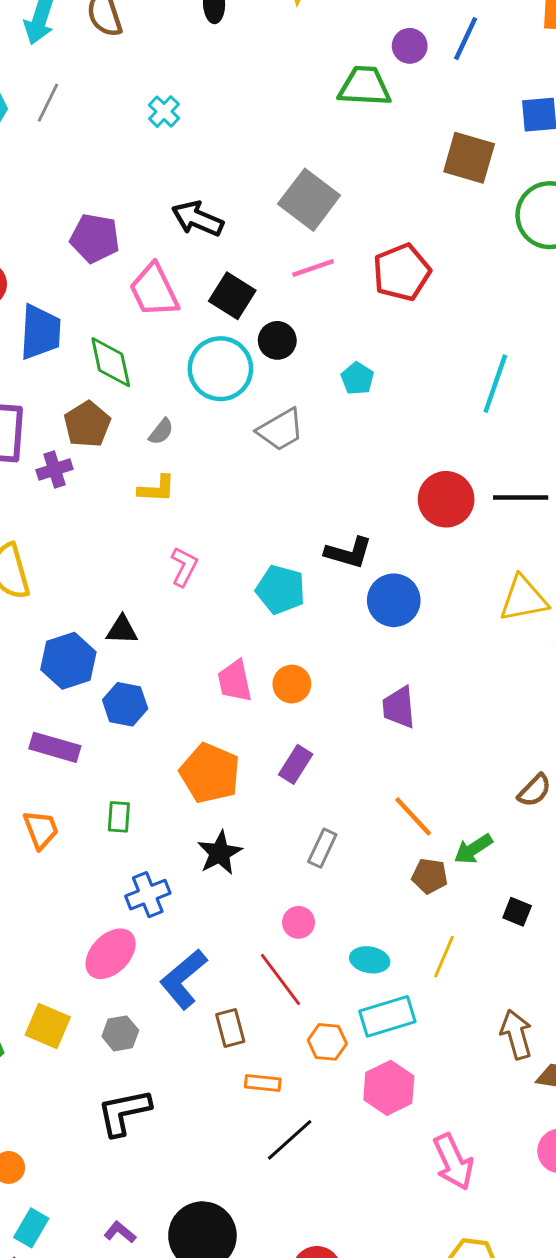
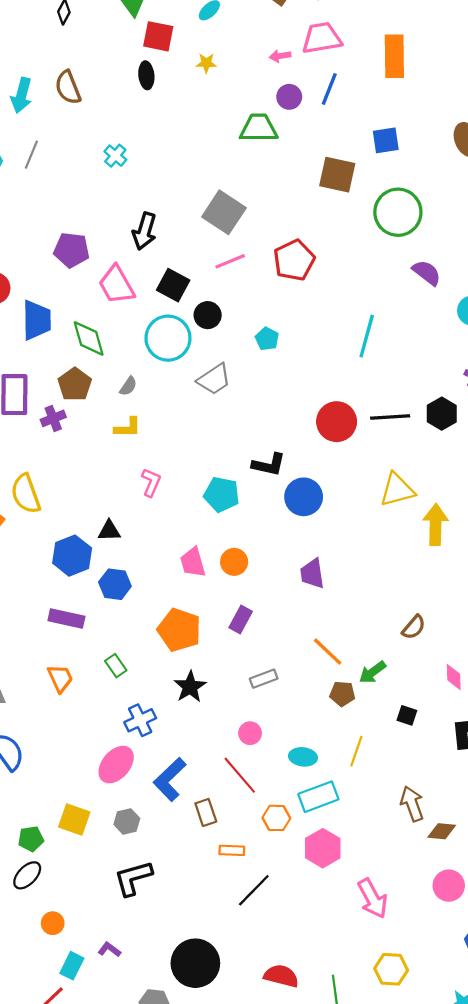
black arrow: (197, 219) -> (144, 231), turned -93
green rectangle: (119, 817) -> (116, 666), turned -35
gray rectangle: (322, 848) -> (264, 679), turned 48
purple L-shape: (120, 1232) -> (109, 950), moved

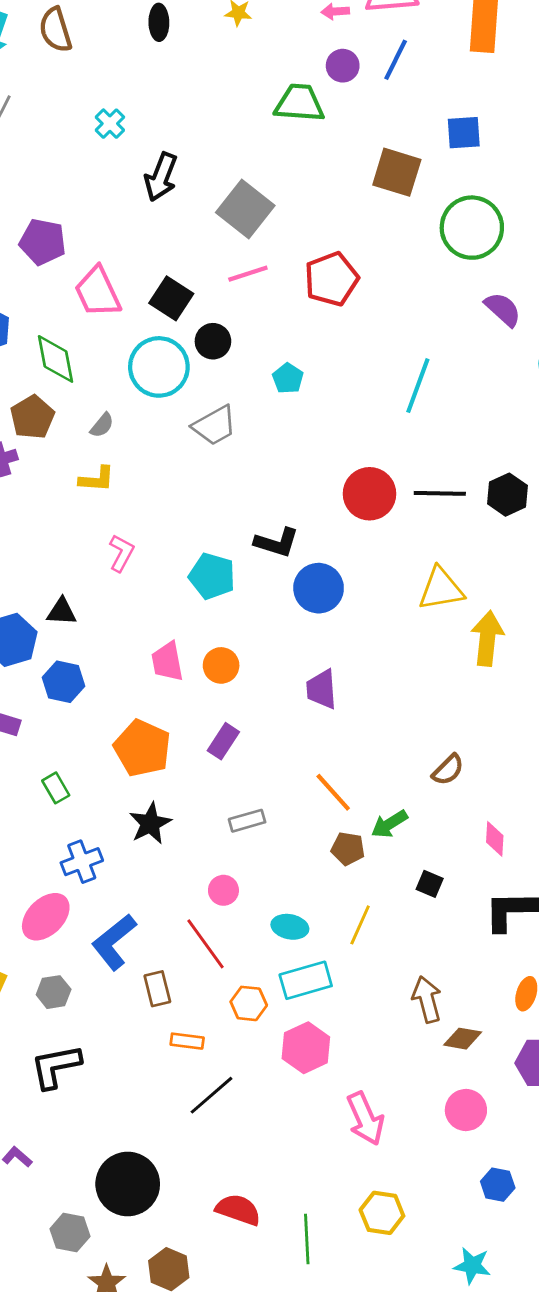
black arrow: (144, 231) -> (161, 177), moved

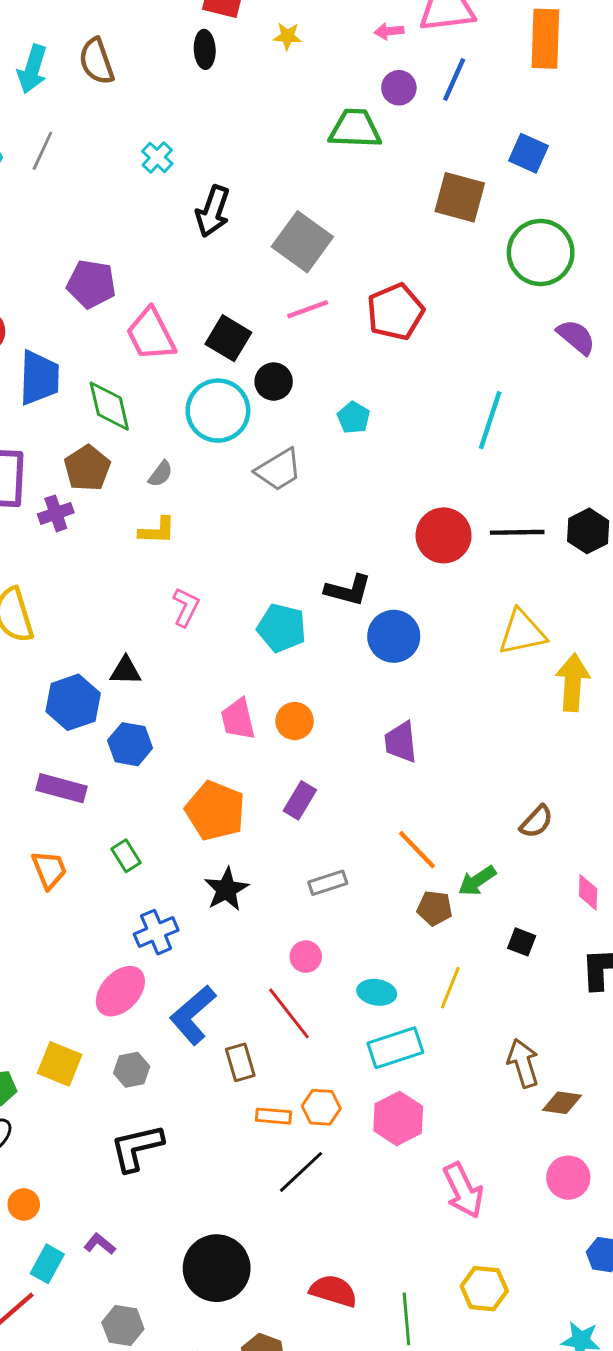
blue square: (464, 133) -> (528, 153), turned 30
orange hexagon: (249, 1003) -> (321, 1107), moved
gray hexagon: (70, 1233) -> (123, 1326), moved

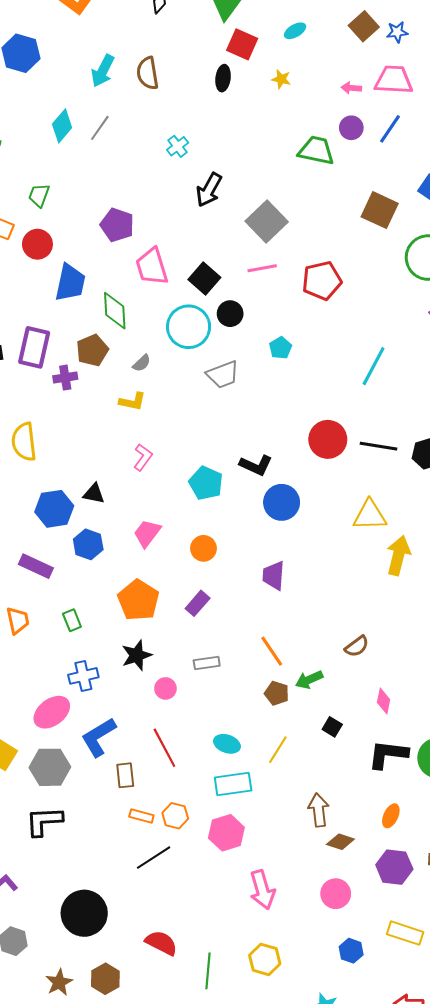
pink trapezoid: (238, 719) -> (147, 533), moved, turned 40
pink circle: (306, 957) -> (165, 688), moved
gray hexagon: (132, 1070) -> (50, 767), size x1.6

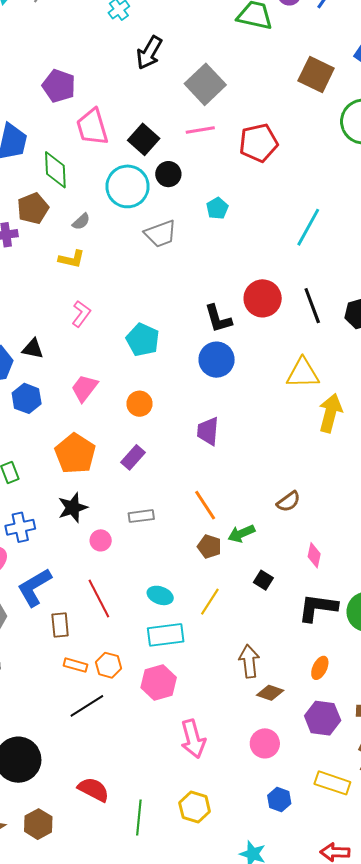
black line: (379, 446) -> (312, 306), turned 60
black L-shape: (256, 465) -> (218, 319), moved, turned 48

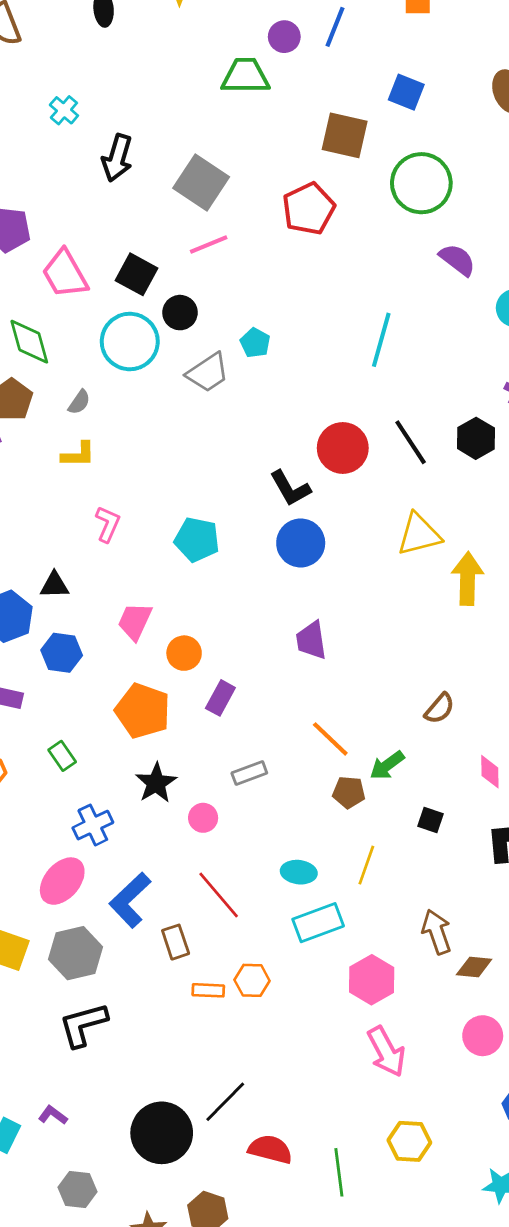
red pentagon: (259, 143) -> (309, 209), moved
gray trapezoid: (161, 234) -> (208, 373), moved
orange circle: (140, 404) -> (184, 653), moved
pink hexagon: (159, 682) -> (372, 980), moved
black line: (87, 706) -> (225, 1102), moved

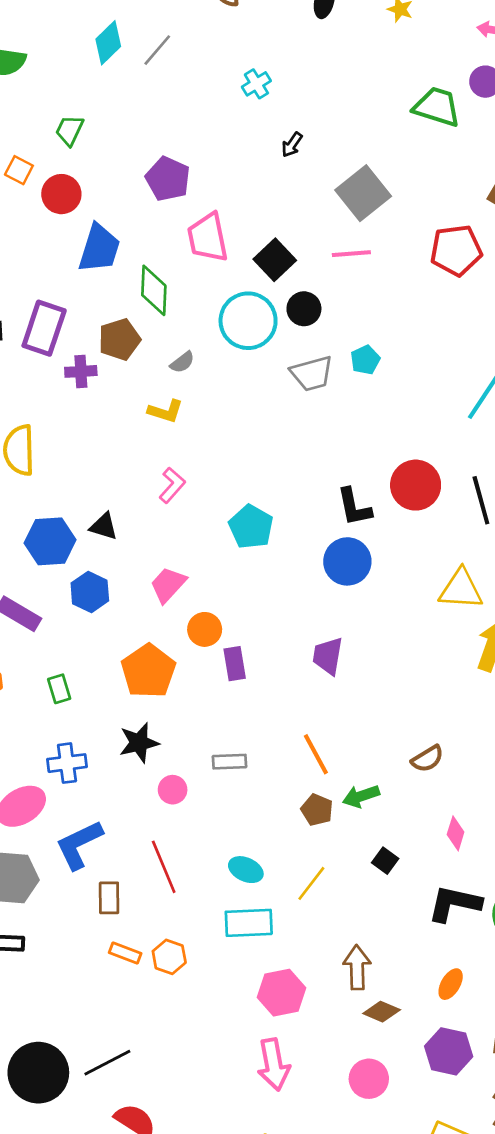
black arrow: (117, 158) -> (292, 145), size x0.6
purple rectangle: (220, 698) -> (235, 664), moved, turned -56

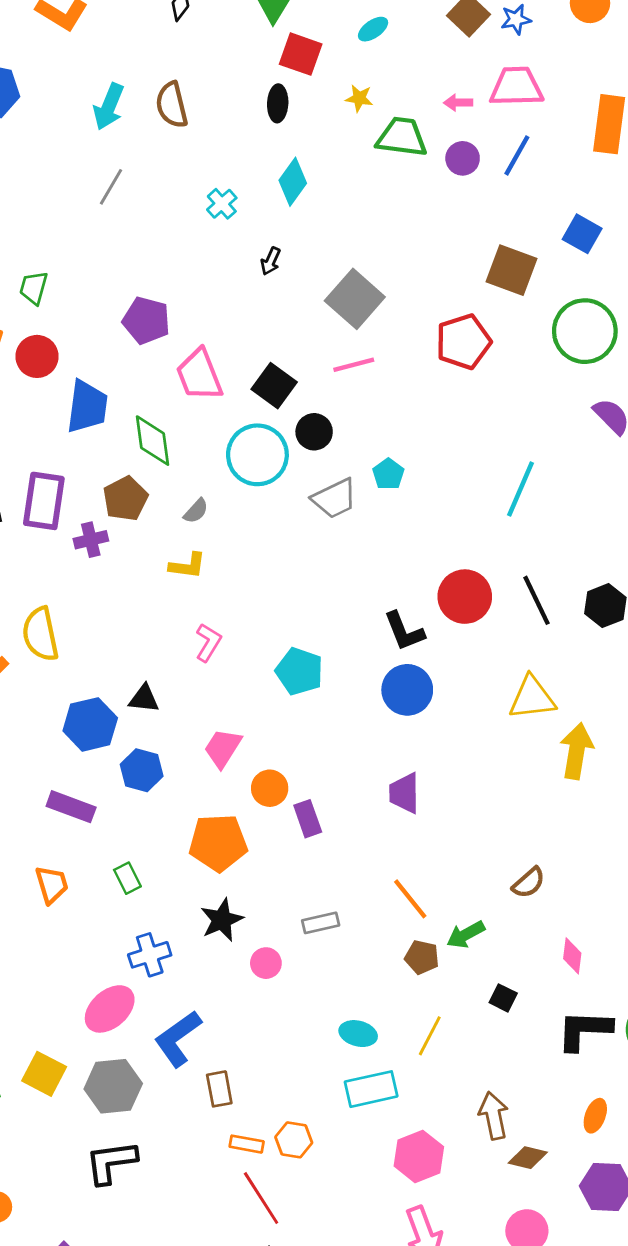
cyan diamond: (108, 43) -> (293, 182), moved
green trapezoid: (437, 107) -> (402, 137), moved
orange pentagon: (148, 671) -> (218, 843), turned -30
red line: (164, 867) -> (261, 1198), moved

